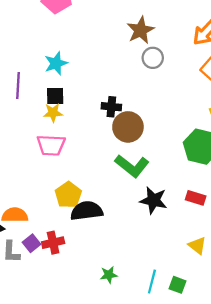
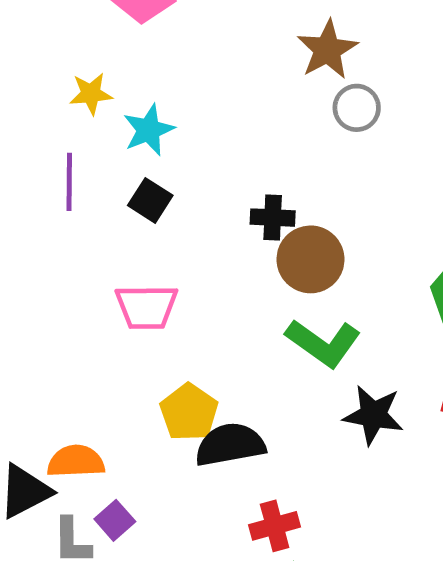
black square: (55, 96) -> (150, 200), turned 36
yellow star: (53, 113) -> (91, 94), moved
red cross: (53, 243) -> (275, 526), moved

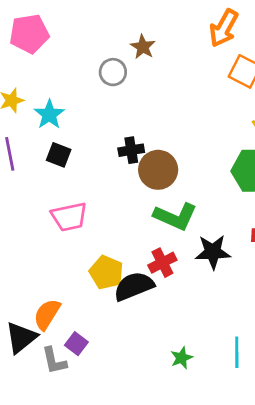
brown star: (327, 50) -> (143, 47), size x0.7
gray circle: (357, 108) -> (113, 72), moved
orange semicircle: (76, 461) -> (47, 314), turned -44
red cross: (275, 526) -> (162, 263), moved

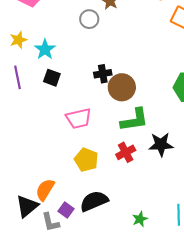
green L-shape: (175, 216) -> (134, 120), turned -32
pink trapezoid: (69, 217) -> (79, 118), moved
black semicircle: (134, 286) -> (94, 201), moved

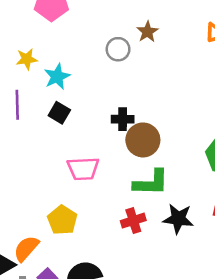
yellow pentagon: (86, 160) -> (62, 220), moved

